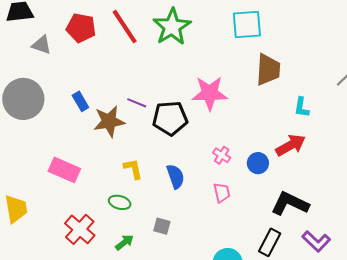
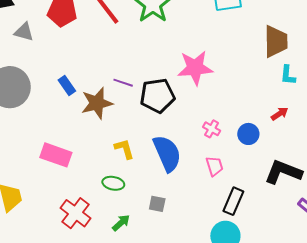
brown trapezoid: (268, 70) -> (276, 41), moved
red arrow: (291, 145) -> (280, 114), size x0.6
blue semicircle: (175, 176) -> (167, 153), size x1.5
black rectangle: (270, 242) -> (233, 201), moved

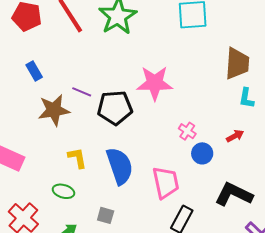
blue rectangle: (67, 85) -> (34, 71), moved
pink cross: (212, 129) -> (187, 131), moved
pink trapezoid: (214, 166) -> (166, 183), size x1.6

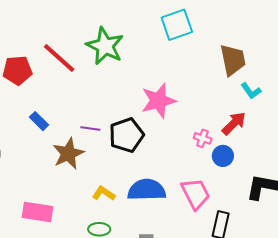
cyan L-shape: (246, 98) -> (251, 91), turned -30
red arrow: (235, 136) -> (234, 123), moved, size x1.5
yellow L-shape: (77, 158) -> (104, 193), turned -30
blue semicircle: (120, 166) -> (147, 190), turned -57

